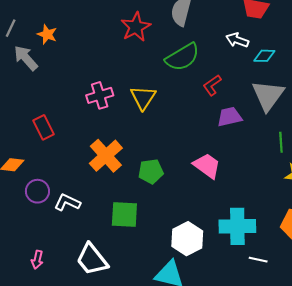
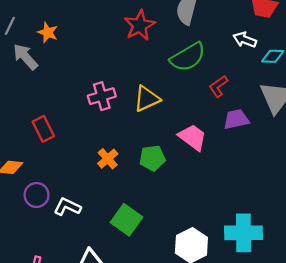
yellow triangle: (143, 98) -> (147, 99), turned 32
orange cross: (106, 156) -> (108, 159), size x0.6
pink trapezoid: (207, 166) -> (192, 137), moved
green pentagon: (151, 171) -> (152, 158), moved
green square: (124, 215) -> (127, 220), turned 32

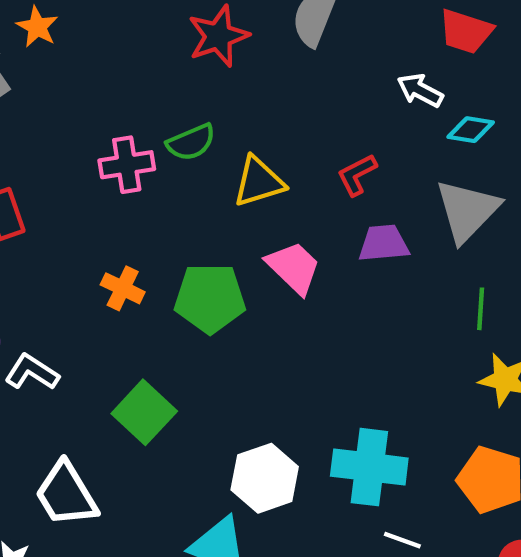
green semicircle: (188, 57) -> (191, 142), moved, size x0.7
yellow triangle: (147, 99) -> (259, 182), moved
green pentagon: (152, 158) -> (210, 298), size x1.4
orange cross: (108, 159) -> (123, 288), turned -30

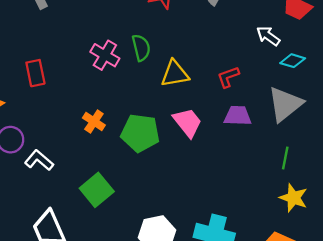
green semicircle: (191, 142) -> (141, 48), turned -88
pink cross: (127, 165) -> (105, 55), turned 32

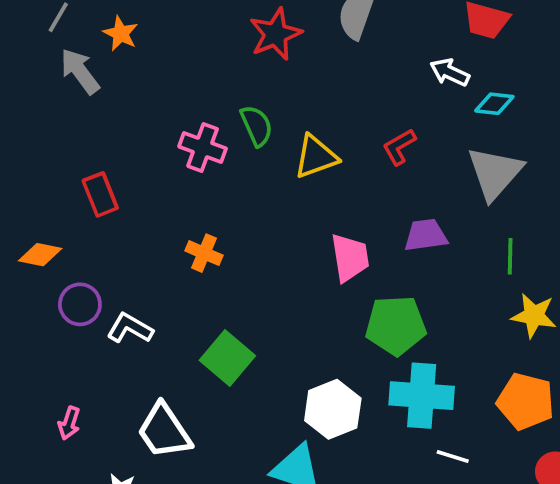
purple trapezoid: (238, 116) -> (426, 235), moved
pink trapezoid: (187, 122) -> (350, 258), moved, turned 40
green pentagon: (140, 133) -> (396, 325), moved

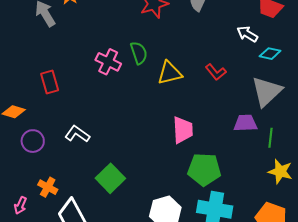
red L-shape: (399, 147) -> (216, 72), turned -105
purple trapezoid: (426, 235) -> (245, 123), moved
orange cross: (204, 253) -> (48, 187), moved
white L-shape: (130, 328) -> (77, 134), moved

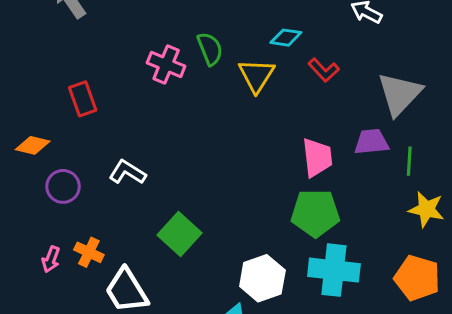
cyan diamond: (270, 54) -> (286, 38), moved
yellow triangle: (170, 73) -> (256, 75), turned -40
pink trapezoid: (183, 130) -> (317, 158), moved
pink arrow: (20, 205) -> (51, 259), moved

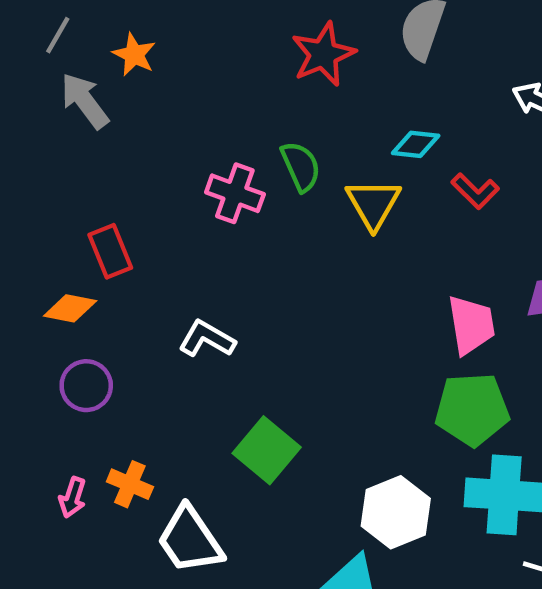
orange diamond: (33, 145) -> (70, 308), moved
white L-shape: (127, 172) -> (207, 339), moved

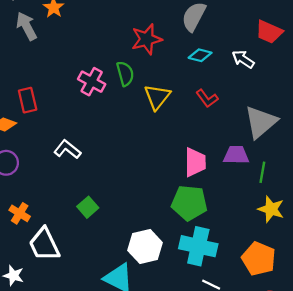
red star: (323, 54) -> (147, 39), moved
cyan diamond: (416, 144) -> (200, 55), moved
green square: (267, 450) -> (88, 207), size x0.7

